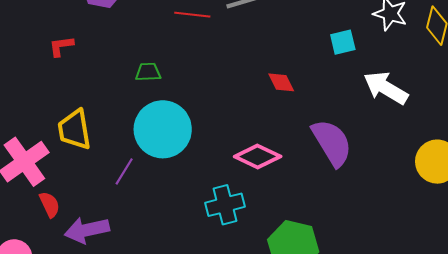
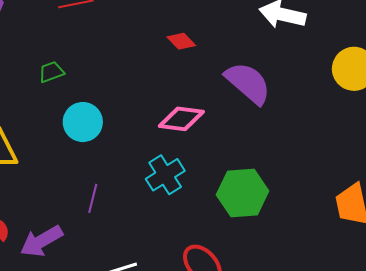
cyan circle: (163, 129) -> (83, 122), size x0.7
purple line: (124, 171) -> (93, 198), moved

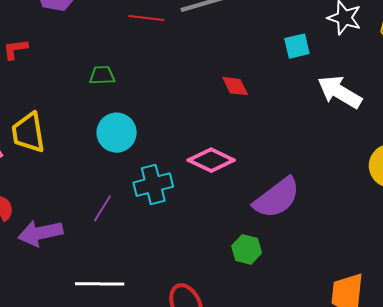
purple semicircle: (248, 83) -> (277, 198), moved, turned 84
cyan cross: (165, 175) -> (153, 185), moved
green hexagon: (243, 193) -> (247, 249), size x0.6

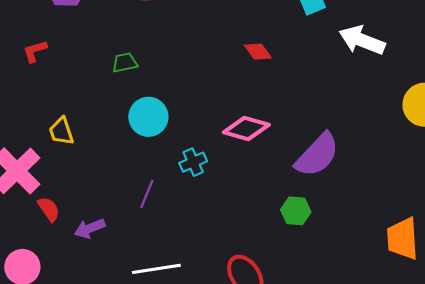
yellow trapezoid: (28, 133) -> (61, 131), size x0.7
cyan cross: (153, 185) -> (193, 162), size x0.7
purple arrow: (40, 233) -> (90, 228), size x0.7

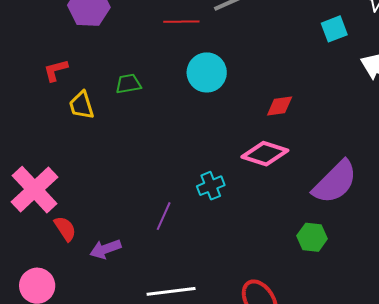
red diamond: (258, 52) -> (280, 106), moved, turned -64
green trapezoid: (125, 63) -> (128, 84), moved
cyan circle: (148, 117) -> (207, 72), moved
yellow trapezoid: (61, 131) -> (81, 105), moved

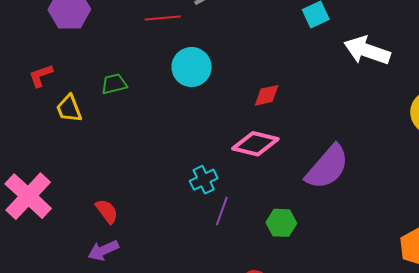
purple line: (164, 216) -> (222, 211), moved
red semicircle: (65, 229) -> (107, 211), moved
green hexagon: (312, 237) -> (281, 223), moved

